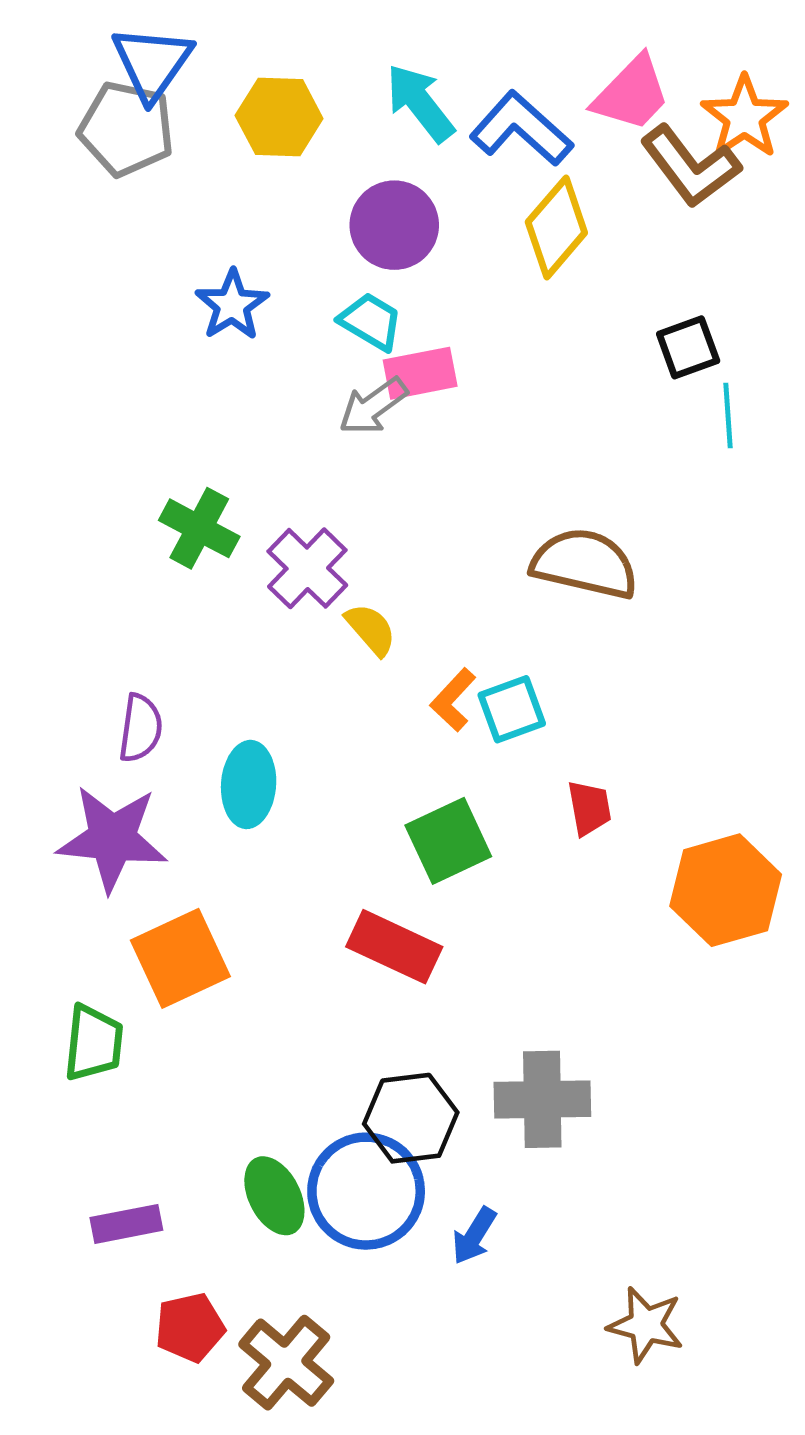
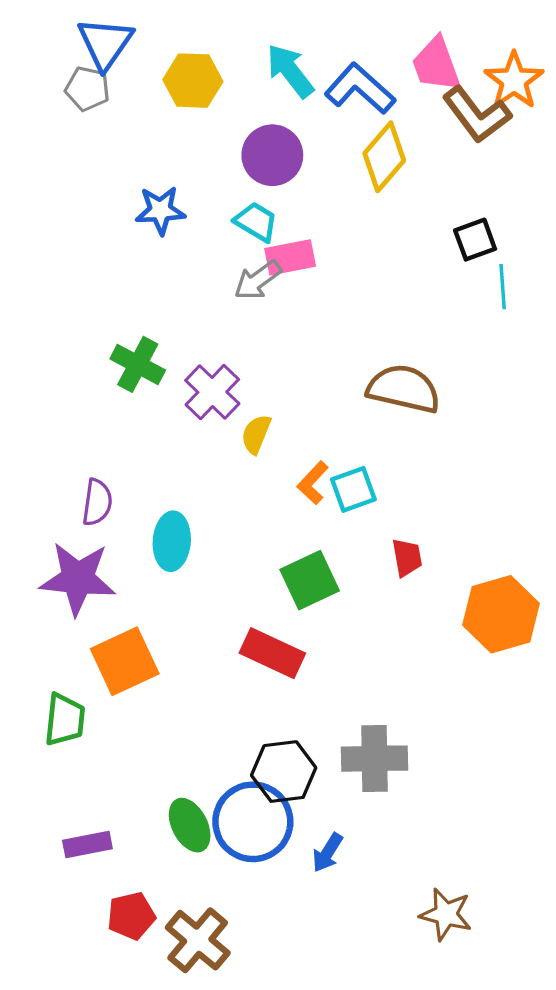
pink trapezoid: (632, 94) -> (436, 64), turned 116
gray pentagon: (126, 129) -> (87, 89), size x0.7
blue star: (232, 305) -> (160, 210), turned 30
yellow semicircle: (371, 629) -> (256, 434), turned -117

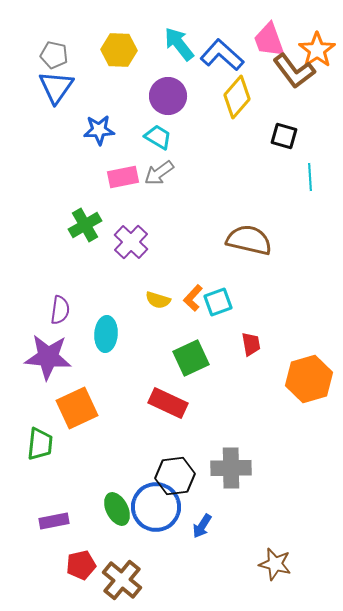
blue triangle: (105, 43) -> (56, 87), moved
black square: (475, 240) -> (284, 136), moved, turned 36
pink rectangle: (290, 257) -> (123, 177), moved
green cross: (138, 364) -> (85, 225), turned 32
yellow semicircle: (256, 434) -> (158, 300), moved, turned -95

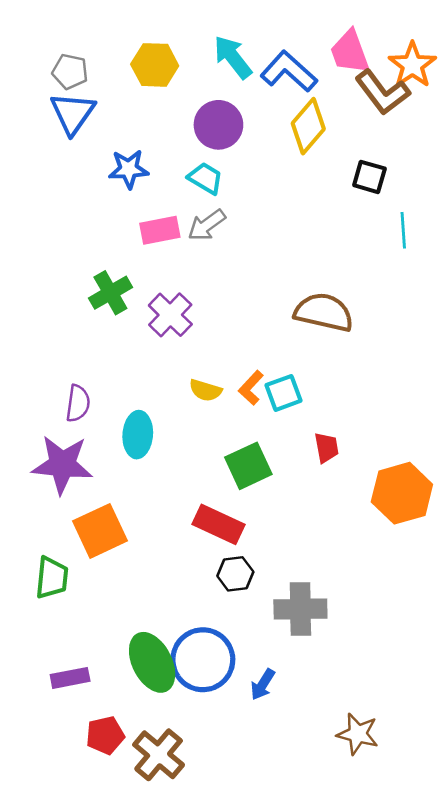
black hexagon: (175, 476) -> (235, 574), moved, size x0.7
green ellipse: (117, 509) -> (152, 662), size x1.4

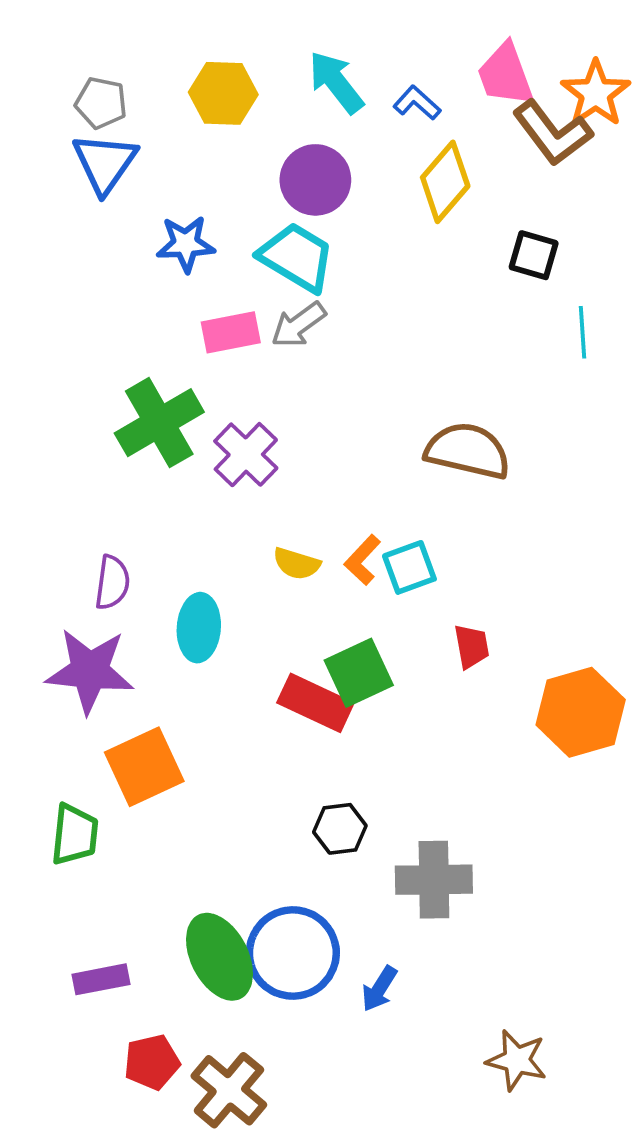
blue L-shape: (289, 71) -> (417, 103), size x0.6
cyan trapezoid: (205, 178) -> (297, 257), size x1.5
green cross: (110, 293) -> (159, 423), size x1.4
red rectangle: (218, 524) -> (315, 703), moved

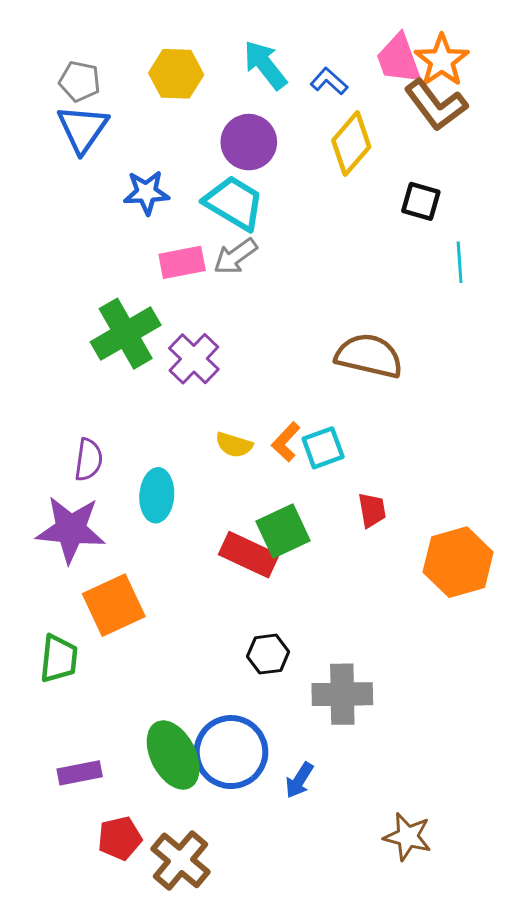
orange star: (596, 93) -> (442, 60), moved

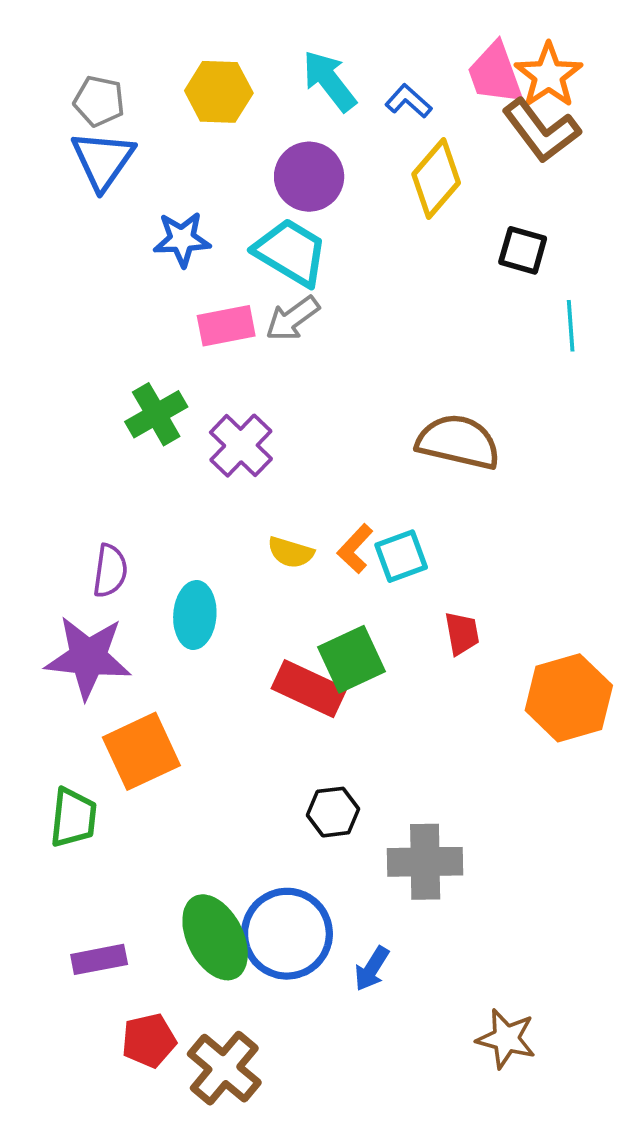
green cross: (126, 334) -> (156, 414), size x0.7

